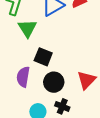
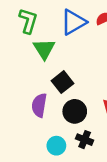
black square: (43, 57) -> (62, 82), turned 30

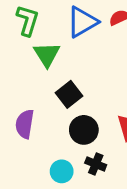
purple semicircle: (39, 105) -> (25, 124), moved

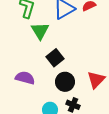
purple semicircle: (25, 124) -> (25, 78), turned 96

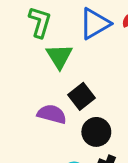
purple semicircle: (25, 78) -> (52, 114), moved

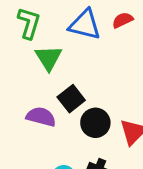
blue triangle: (95, 24) -> (85, 25), turned 44
black circle: (96, 132) -> (95, 123), moved

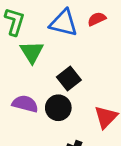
black square: (71, 99) -> (69, 79), moved
black circle: (95, 123) -> (58, 108), moved

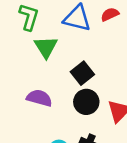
black circle: (58, 108) -> (86, 102), moved

